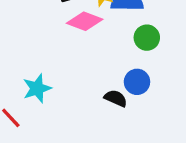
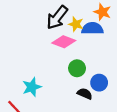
green circle: (147, 38) -> (77, 68), moved

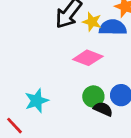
pink diamond: (64, 42) -> (88, 58), moved
green circle: (77, 68) -> (93, 97), moved

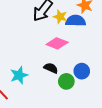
green circle: (93, 97) -> (66, 81), moved
black semicircle: (103, 109) -> (51, 68), moved

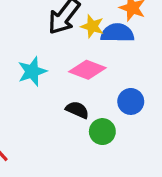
blue circle: (82, 71) -> (131, 101), moved
cyan star: (19, 75) -> (32, 71), moved

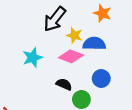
yellow star: (92, 26) -> (74, 35), moved
blue semicircle: (117, 33) -> (94, 44), moved

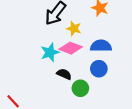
blue semicircle: (94, 44) -> (101, 46), moved
cyan star: (33, 58) -> (50, 52), moved

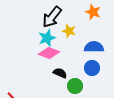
pink diamond: (71, 48) -> (49, 53), moved
cyan star: (50, 52) -> (47, 38), moved

